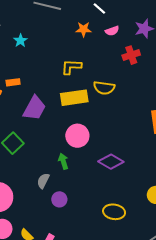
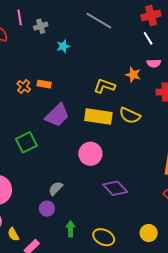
orange star: (83, 29) -> (133, 75), moved
green arrow: (63, 161) -> (70, 229), moved
gray semicircle: (43, 181) -> (56, 188), moved
purple circle: (59, 199) -> (47, 209), moved

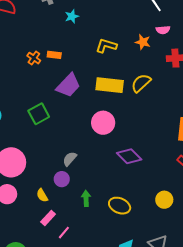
yellow L-shape: (104, 86) -> (106, 46), moved
yellow semicircle: (130, 116) -> (141, 83), turned 115
yellow semicircle: (13, 234) -> (42, 195), moved

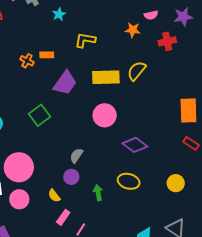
yellow L-shape: (106, 46) -> (85, 40), moved
yellow ellipse: (120, 206) -> (129, 181), moved

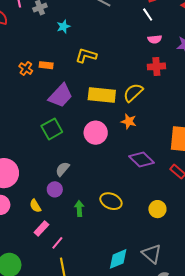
orange star: (133, 30) -> (129, 121), moved
red cross: (167, 41) -> (156, 66), moved
green square: (39, 115) -> (52, 129), moved
purple diamond: (135, 145) -> (142, 160), moved

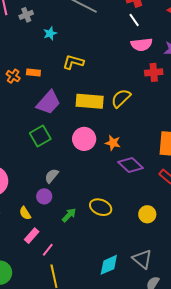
pink semicircle: (155, 39) -> (142, 45), size x1.5
red cross: (156, 66) -> (154, 72), moved
orange star: (129, 121) -> (113, 143), moved
green arrow: (79, 209) -> (69, 215), turned 49

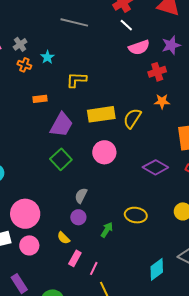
orange cross: (13, 76) -> (24, 65), moved
yellow semicircle: (121, 98) -> (132, 118), moved
orange star: (113, 143) -> (162, 101), moved

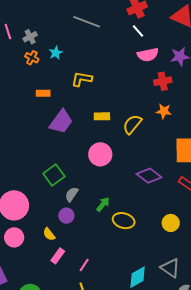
yellow rectangle: (101, 114) -> (102, 116), size x0.6
green square: (61, 159) -> (54, 175), moved
green arrow: (107, 230) -> (103, 204), moved
pink line: (94, 268) -> (84, 265), moved

